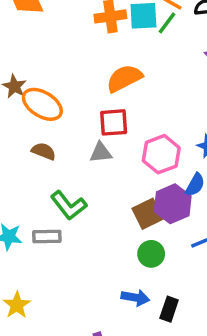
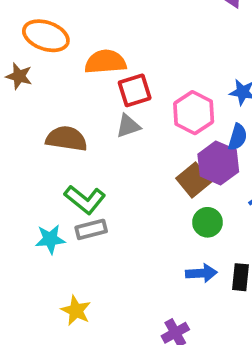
orange semicircle: (124, 78) -> (105, 62), moved, turned 36
orange ellipse: (42, 104) -> (46, 36), moved
brown semicircle: (44, 151) -> (66, 139), size x1.5
green L-shape: (69, 205) -> (85, 200), moved

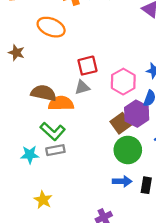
orange ellipse: (46, 36) -> (51, 27), moved
orange semicircle: (105, 62) -> (61, 103), moved
green circle: (208, 222) -> (128, 150), size x1.5

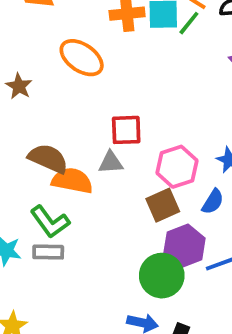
purple hexagon: (137, 114) -> (184, 246), moved
brown square: (121, 123) -> (163, 205), moved

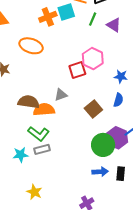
green line: (189, 23) -> (93, 19), moved
red square: (126, 130) -> (77, 70), moved
pink hexagon: (177, 167) -> (93, 59), moved
purple hexagon: (184, 246) -> (117, 138), moved

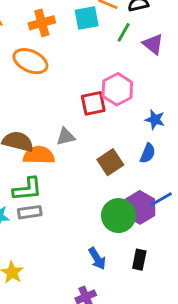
orange cross: (48, 17) -> (42, 23), moved
green L-shape: (39, 134) -> (27, 189), turned -50
blue arrow: (100, 172) -> (97, 259), moved, turned 56

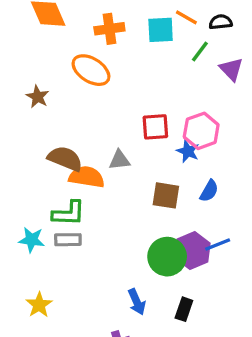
pink hexagon: (117, 89) -> (201, 131), moved
blue star: (155, 120) -> (188, 151), moved
brown square: (110, 162) -> (166, 195), turned 35

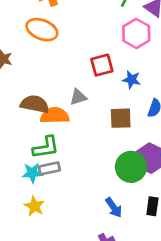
pink hexagon: (201, 131) -> (136, 33), moved
cyan star: (32, 240) -> (32, 173), moved
yellow star: (39, 305) -> (34, 206), moved

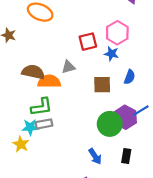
pink hexagon: (136, 33) -> (117, 33), moved
yellow star: (34, 206) -> (21, 144), moved

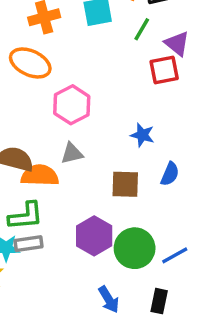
pink hexagon: (117, 33) -> (72, 105), moved
red square: (88, 42) -> (164, 70), moved
blue line: (141, 111) -> (175, 255), moved
purple hexagon: (125, 117) -> (94, 236), moved

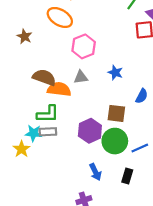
blue star: (142, 135) -> (115, 73), moved
brown square: (125, 184) -> (116, 113), moved

